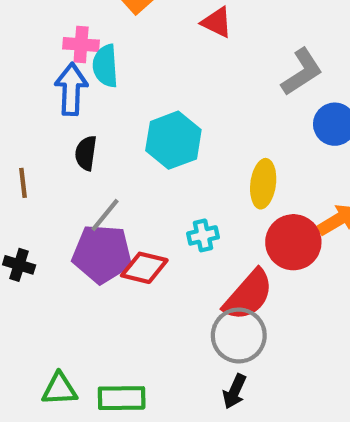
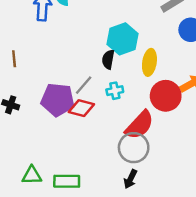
cyan hexagon: (173, 140) -> (122, 39), moved
black semicircle: (86, 153) -> (108, 59), moved
gray line: (105, 215) -> (84, 85), moved

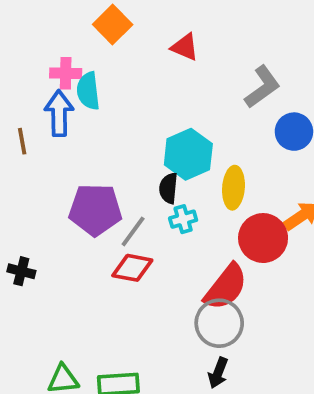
brown line: (14, 59) -> (22, 141), moved
cyan cross: (115, 91) -> (183, 219), moved
purple pentagon: (58, 100) -> (95, 210), moved

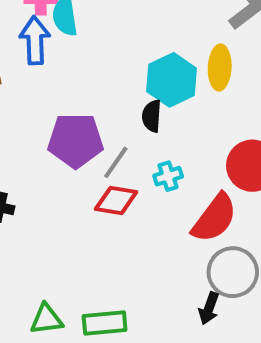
yellow ellipse: (233, 188) -> (220, 68), moved
cyan cross: (183, 219) -> (168, 176), moved
gray circle: (219, 323) -> (233, 272), moved

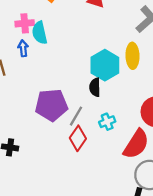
blue arrow: (35, 40) -> (23, 48), size x0.6
red diamond: (116, 200) -> (78, 138), turned -60

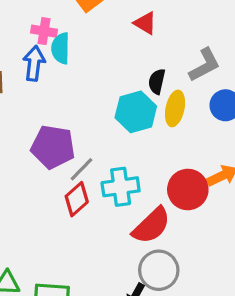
blue arrow: (23, 48) -> (34, 63), size x1.5
black semicircle: (95, 87) -> (157, 81), moved
cyan cross: (107, 122) -> (121, 187), size x1.6

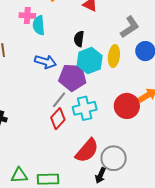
blue arrow: (34, 63) -> (45, 62), moved, turned 105
black semicircle: (157, 81) -> (79, 39), moved
purple pentagon: (53, 147) -> (73, 78), moved
red semicircle: (151, 226) -> (87, 151), moved

